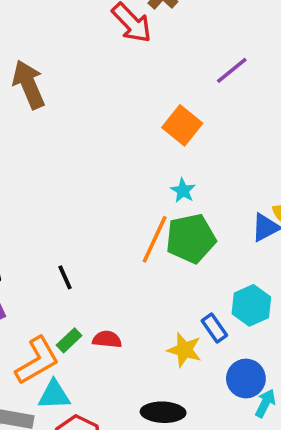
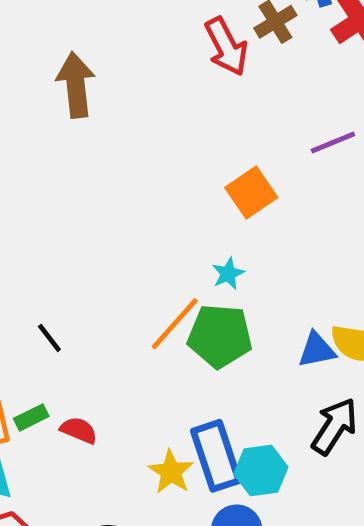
black line: (65, 277) -> (49, 338), turned -30
cyan hexagon: (251, 305) -> (261, 470), moved
blue rectangle: (214, 328) -> (216, 456), size x1.8

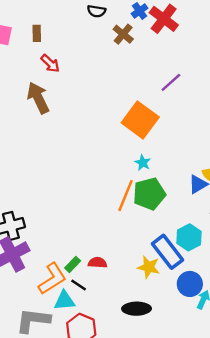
red arrow: (226, 47) -> (50, 63), moved, size x0.7
orange square: (251, 192) -> (140, 120), size x1.4
black line: (49, 338) -> (79, 285), moved
cyan hexagon: (261, 470) -> (189, 237), moved

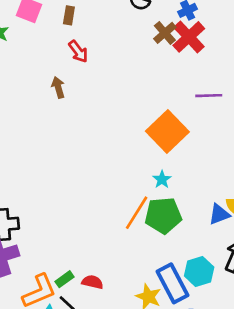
red cross: (164, 19) -> (189, 37), moved
purple line: (171, 82) -> (209, 96), turned 30
brown arrow: (38, 98) -> (58, 87), size x0.6

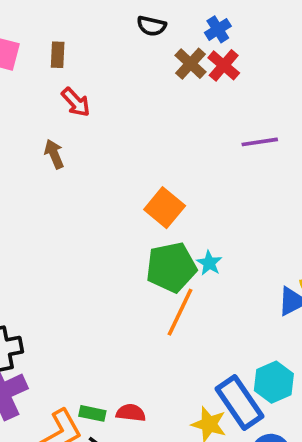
red cross: (189, 37) -> (224, 65), size x0.7
orange square: (167, 132) -> (165, 208), moved, size x0.7
green pentagon: (163, 215) -> (171, 267), moved
green rectangle: (65, 279) -> (92, 413), turned 54

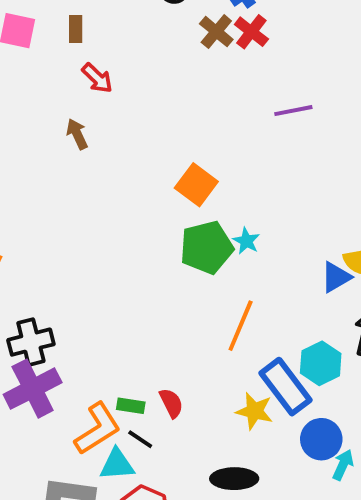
orange line: (180, 312) -> (241, 326), moved
red semicircle: (131, 413) -> (171, 403), turned 60

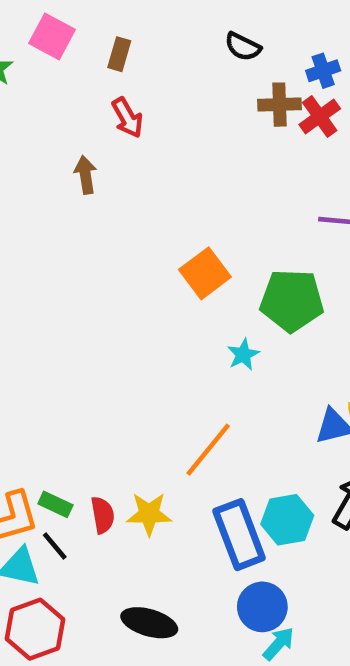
brown cross: (216, 32) -> (280, 105), turned 32
green pentagon: (206, 247) -> (292, 300), moved
yellow star: (254, 411) -> (149, 514), moved, turned -30

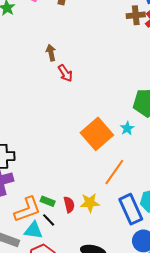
red arrow: (127, 118) -> (65, 73), moved
orange square: (205, 273) -> (97, 134), moved, size x1.4

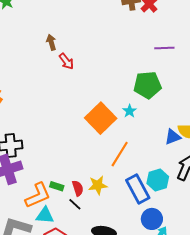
black line: (49, 220) -> (75, 204), moved

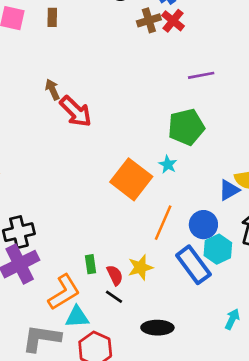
red arrow: (66, 61) -> (76, 111), size x1.5
green rectangle: (57, 186) -> (91, 264), moved, turned 72
blue circle: (152, 219) -> (203, 225), moved

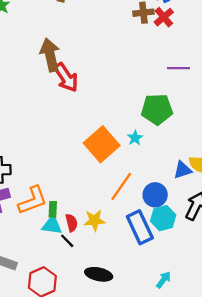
brown arrow: (52, 90) -> (50, 55), size x1.8
orange L-shape: (64, 292) -> (33, 200), moved
cyan triangle: (77, 317) -> (52, 225), moved

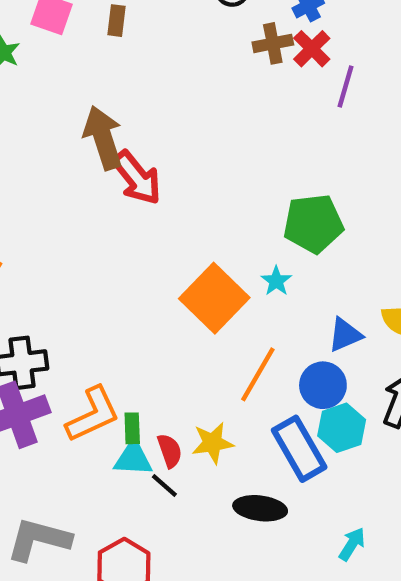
purple line: (178, 68) -> (345, 86), moved, turned -70
blue triangle: (183, 170) -> (345, 335), moved
black ellipse: (99, 274) -> (260, 508), moved

